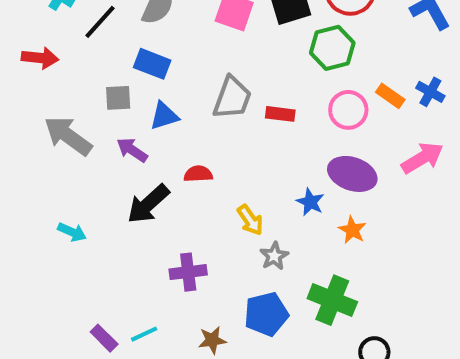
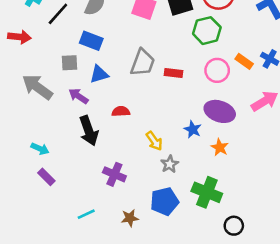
black arrow: (148, 204) -> (89, 131), turned -68
purple cross: (188, 272) -> (114, 174), turned 30
purple rectangle: (104, 338) -> (46, 177), moved

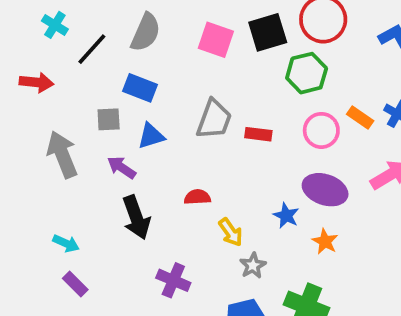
gray arrow: (37, 87) -> (62, 155), turned 32
red semicircle: (121, 111) -> (197, 197), moved

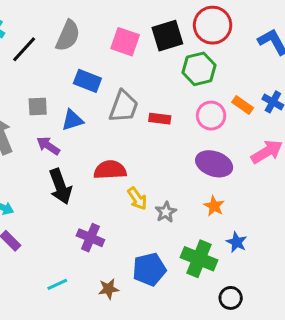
blue rectangle: (140, 88) -> (87, 81), moved
red semicircle: (197, 197) -> (110, 170), size x1.5
blue star: (286, 216) -> (237, 242), moved
gray star: (253, 266) -> (166, 212), moved

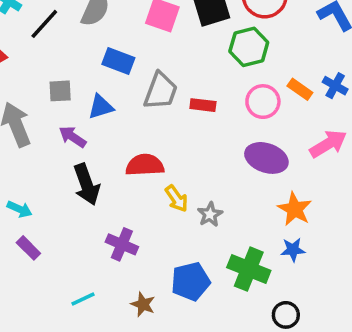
orange star: (214, 206) -> (295, 209), moved, size x1.4
blue star: (237, 242) -> (293, 250), turned -30
brown star: (109, 289) -> (143, 304), turned 30

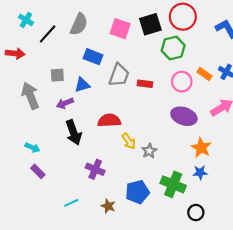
purple arrow: (72, 137) -> (65, 103), turned -56

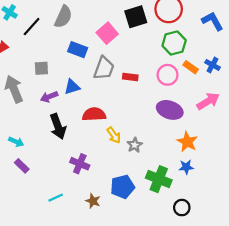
pink square: (120, 29) -> (107, 33), moved, turned 30
green hexagon: (173, 48) -> (174, 43), moved
blue triangle: (82, 85) -> (72, 87), moved

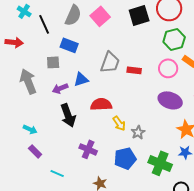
black line: (32, 27) -> (44, 24), turned -66
pink square: (107, 33) -> (100, 16), moved
blue rectangle: (78, 50) -> (69, 45), moved
blue pentagon: (123, 187) -> (125, 158), moved
cyan line: (56, 198) -> (57, 173), moved, turned 48

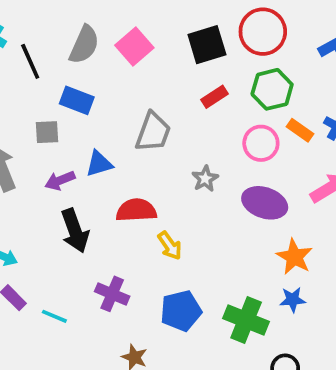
red rectangle: (134, 70) -> (214, 97), moved, turned -40
gray star: (138, 132) -> (205, 179), moved
cyan line: (57, 173) -> (54, 316), moved

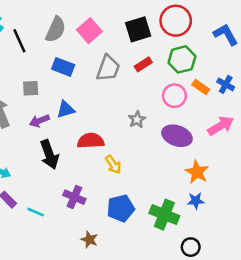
blue rectangle: (77, 100) -> (63, 67), moved
gray trapezoid: (153, 132) -> (108, 68), moved

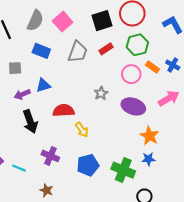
brown star: (89, 240) -> (46, 190), moved

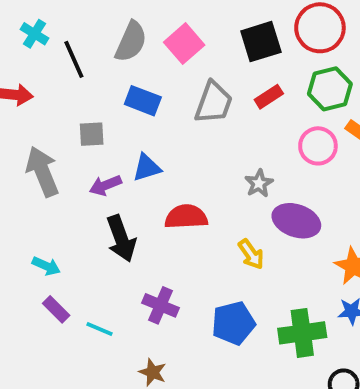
purple ellipse: (133, 106) -> (296, 221), moved
yellow arrow: (82, 130) -> (251, 254), moved
green cross: (123, 170) -> (302, 333), turned -30

